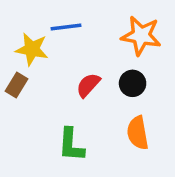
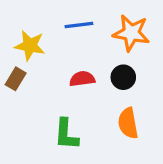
blue line: (66, 27) -> (79, 25), moved
red semicircle: (88, 85) -> (82, 79), turned 40

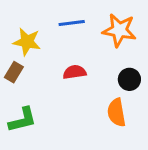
black circle: (123, 77) -> (129, 79), moved
green L-shape: (66, 134) -> (23, 120), moved, turned -108

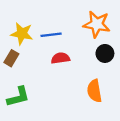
blue line: (72, 23) -> (51, 35), moved
black circle: (129, 79) -> (105, 53), moved

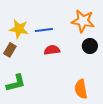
orange semicircle: (94, 91) -> (81, 89), moved

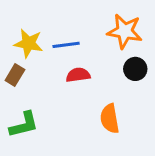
orange semicircle: (81, 89) -> (110, 119), moved

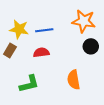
red semicircle: (78, 75) -> (41, 52), moved
green L-shape: (24, 125) -> (29, 84), moved

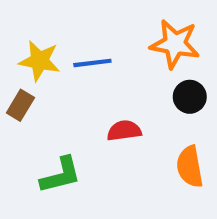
red semicircle: (41, 52) -> (124, 131), moved
orange semicircle: (74, 80) -> (190, 167), moved

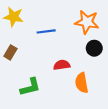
yellow star: (40, 61) -> (14, 17), moved
orange semicircle: (190, 167) -> (82, 83), moved

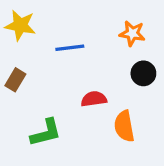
orange star: (87, 22) -> (132, 33), size x0.7

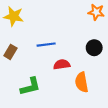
orange star: (132, 33) -> (96, 12), moved
blue line: (70, 48) -> (46, 45), moved

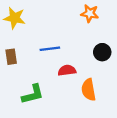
orange star: (96, 12) -> (90, 13), moved
brown rectangle: (10, 52) -> (11, 57), turned -40

